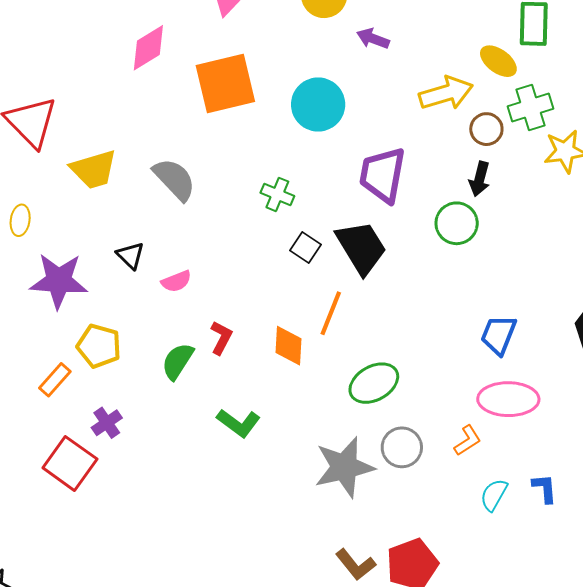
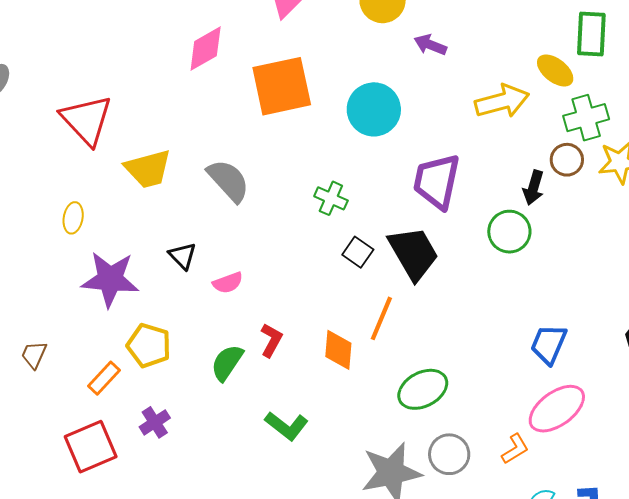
brown circle: (486, 129) -> (567, 160), moved
pink ellipse: (508, 399) -> (557, 409), turned -38
red square: (70, 463) -> (91, 447), moved, turned 30

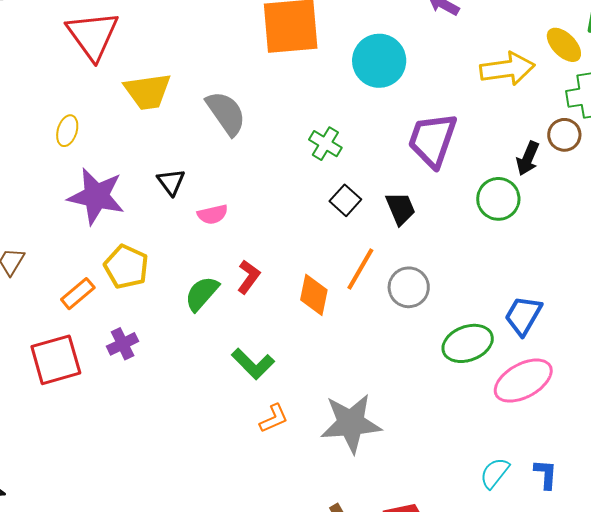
black trapezoid: (413, 253) -> (400, 208), size x0.6
green ellipse: (423, 389) -> (468, 343), moved
orange L-shape: (515, 449) -> (274, 418), moved
gray circle: (449, 454) -> (409, 287), moved

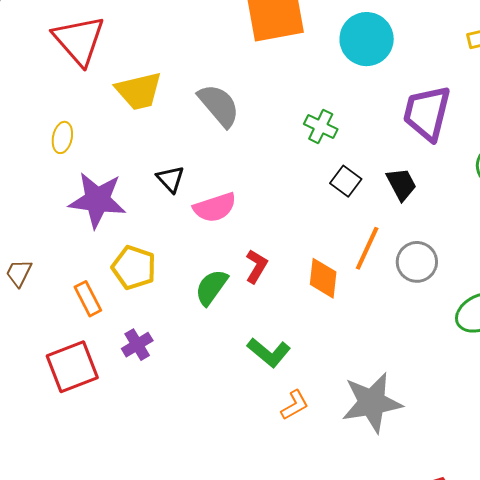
pink semicircle: (213, 214) -> (215, 207), size x1.4
orange rectangle: (78, 294) -> (88, 299), turned -72

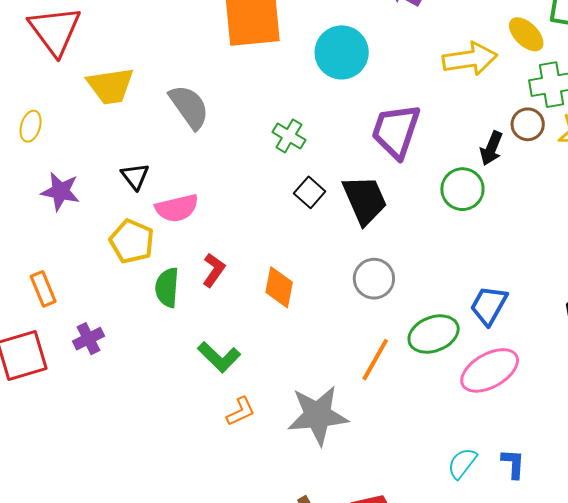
black trapezoid: (401, 184) -> (365, 200), size x1.5
purple star: (97, 200) -> (60, 191), size x0.7
orange line: (367, 248) -> (375, 360), moved
yellow pentagon: (134, 268) -> (132, 241), moved
green semicircle: (211, 287) -> (167, 287), turned -36

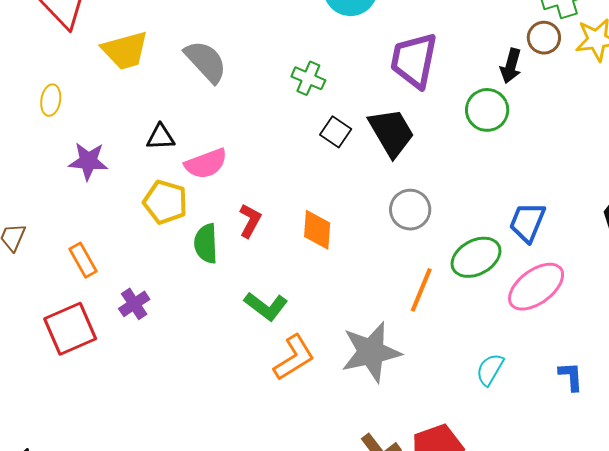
black triangle: (135, 176) -> (160, 137), turned -48
orange L-shape: (241, 411) -> (294, 358), size x1.5
cyan semicircle: (462, 463) -> (490, 369), moved

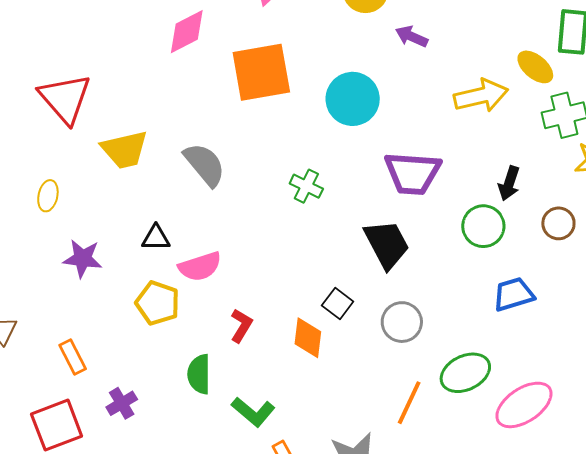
brown circle: (544, 38) -> (558, 223), moved
purple trapezoid: (414, 60) -> (413, 173), turned -100
black square: (336, 132) -> (338, 304), moved
blue trapezoid: (527, 222) -> (514, 294), moved, turned 48
green semicircle: (206, 244) -> (199, 374), moved

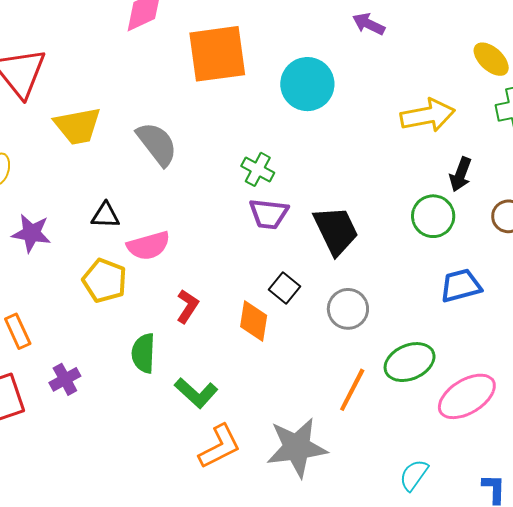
yellow arrow: (481, 96) -> (428, 115), moved
purple trapezoid: (413, 173) -> (269, 214), moved, size x0.7

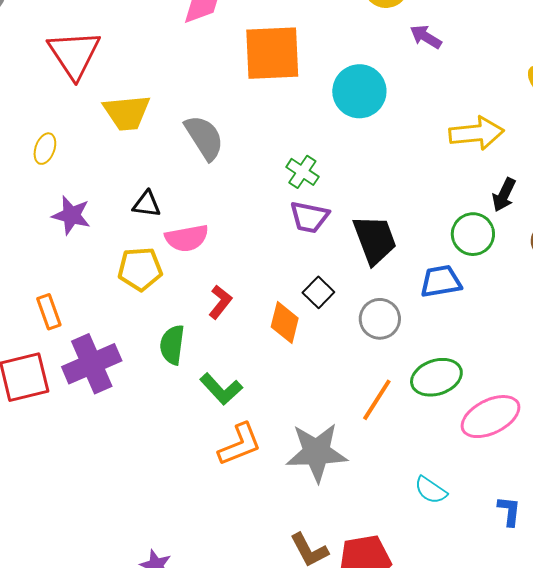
yellow pentagon: (105, 281) -> (140, 269), turned -30
blue trapezoid: (461, 286) -> (441, 281), moved
purple cross: (65, 379) -> (92, 364), size x1.8
cyan semicircle: (414, 475) -> (431, 490), turned -96

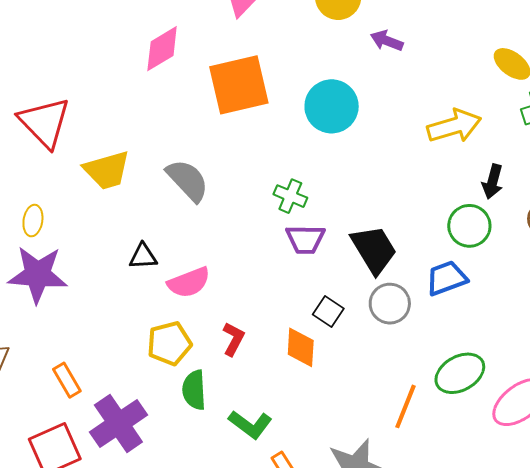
purple star: (71, 215) -> (38, 275), moved, size x1.5
yellow pentagon: (140, 269) -> (169, 343), moved
gray circle: (380, 319) -> (390, 304), moved

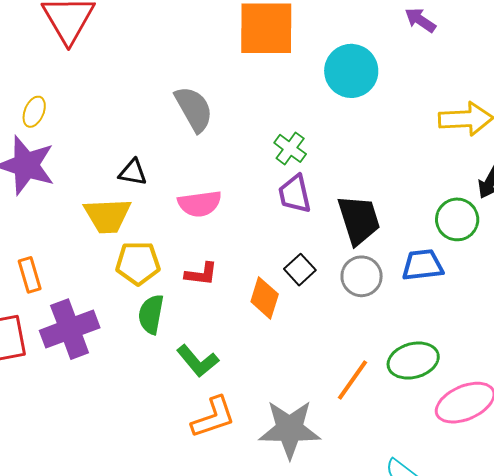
yellow trapezoid: (107, 170) -> (107, 216), moved
purple trapezoid: (305, 239) -> (295, 194), turned 63
pink semicircle: (189, 282) -> (200, 204), moved
red L-shape: (233, 339) -> (201, 274), turned 56

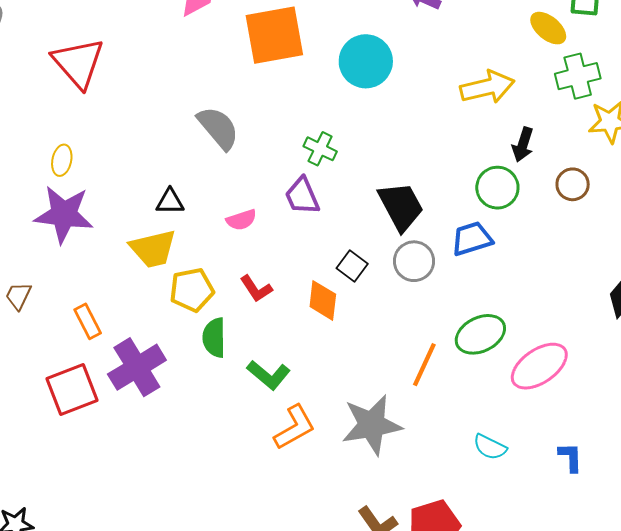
purple trapezoid: (295, 194) -> (302, 196), moved
pink semicircle: (200, 204) -> (241, 220), size x0.7
red L-shape: (201, 274) -> (256, 289), turned 60

